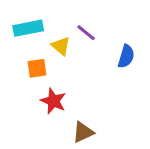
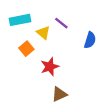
orange square: (37, 68) -> (26, 49), turned -32
red star: (53, 101) -> (50, 67), moved, turned 30

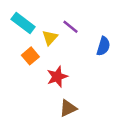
cyan rectangle: (20, 20) -> (23, 23), turned 48
yellow triangle: (43, 33) -> (50, 38), turned 32

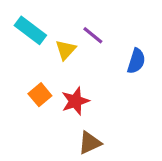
orange square: (30, 56) -> (40, 95), moved

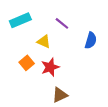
cyan rectangle: (30, 30) -> (20, 20), turned -60
yellow triangle: (66, 50) -> (44, 42), moved, turned -48

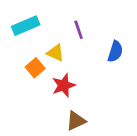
purple line: (62, 23) -> (79, 30), turned 32
orange square: (27, 63) -> (35, 68), moved

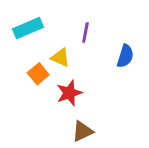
purple line: (79, 30) -> (85, 32), turned 30

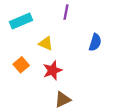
purple line: (85, 32) -> (66, 12), moved
orange square: (38, 74) -> (21, 65), moved

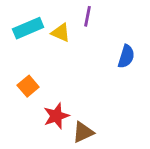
yellow triangle: (46, 43) -> (61, 33), moved
red star: (52, 70) -> (56, 116), moved

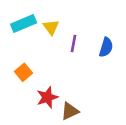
purple line: (88, 16) -> (74, 44), moved
yellow triangle: (61, 33) -> (51, 27), turned 30

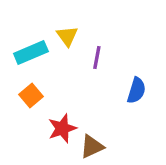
cyan rectangle: (24, 24) -> (31, 53), moved
blue semicircle: (106, 47) -> (136, 90), moved

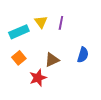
purple line: (97, 57) -> (61, 23), moved
brown triangle: (92, 147) -> (52, 60), moved

